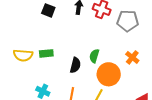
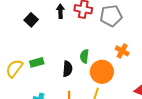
black square: (48, 10) -> (31, 20), turned 32
yellow semicircle: (23, 55) -> (14, 68), turned 132

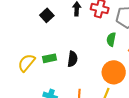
green semicircle: (84, 56) -> (111, 39), moved
black semicircle: (67, 69) -> (72, 59), moved

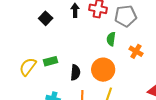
black semicircle: (72, 59) -> (75, 72), moved
orange circle: (114, 72) -> (103, 70), moved

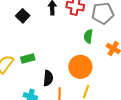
black semicircle: (75, 72) -> (48, 78), moved

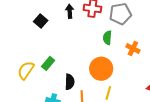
green rectangle: (28, 59) -> (48, 63), turned -32

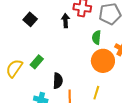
black arrow: (70, 11) -> (65, 21), moved
orange circle: (101, 69) -> (103, 61), moved

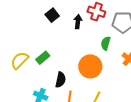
black square: (30, 19) -> (52, 15), moved
orange circle: (103, 61) -> (90, 66), moved

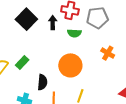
black square: (52, 15) -> (26, 19), size x1.5
green semicircle: (106, 43) -> (74, 33), moved, turned -96

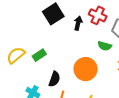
green semicircle: (74, 33) -> (105, 46), moved

